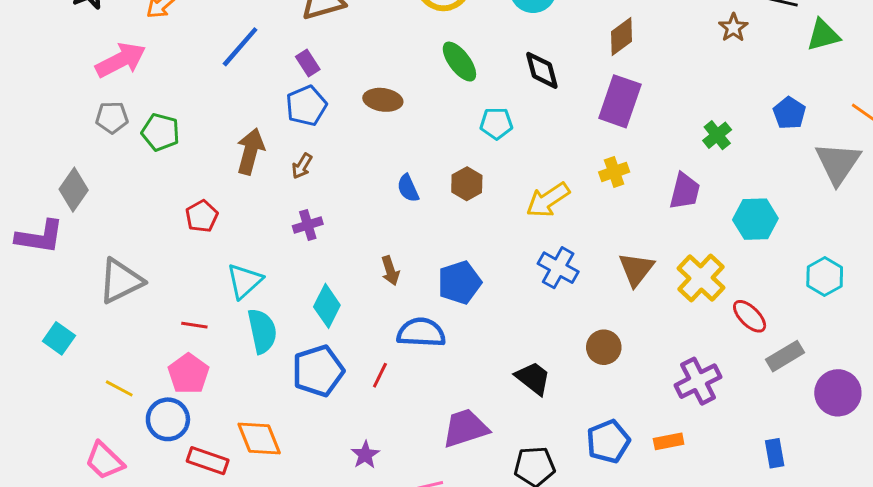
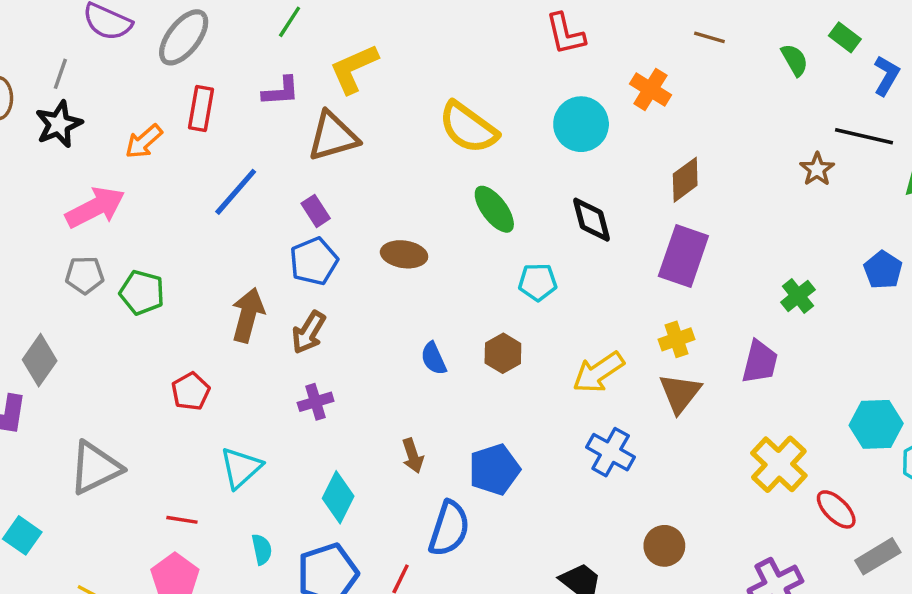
brown arrow: (302, 166) -> (309, 332), size x1.4
cyan hexagon: (755, 219) -> (876, 424), moved
brown triangle: (636, 269) -> (680, 393), moved
cyan semicircle: (262, 331) -> (262, 549), moved, size x0.6
blue semicircle: (421, 332) -> (449, 529), turned 105

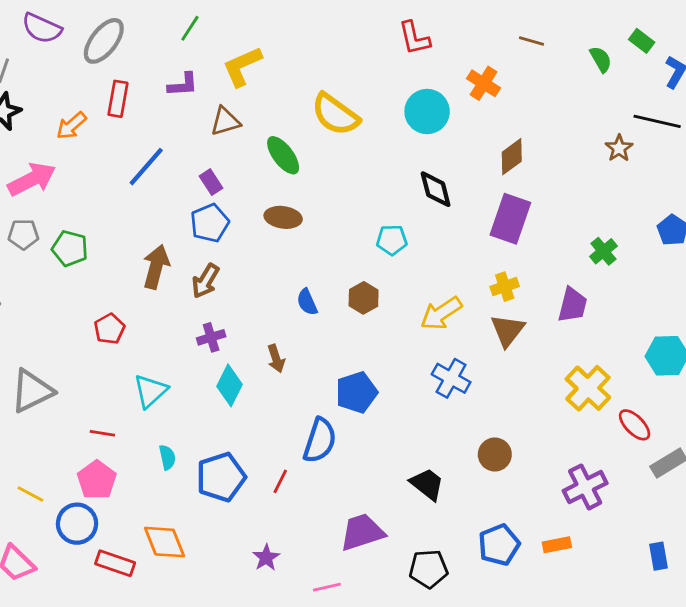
brown triangle: (333, 136) -> (225, 121), size x0.7
green ellipse: (494, 209) -> (283, 155), moved
brown arrow: (413, 456) -> (276, 359), moved
cyan diamond: (338, 497) -> (229, 385), moved

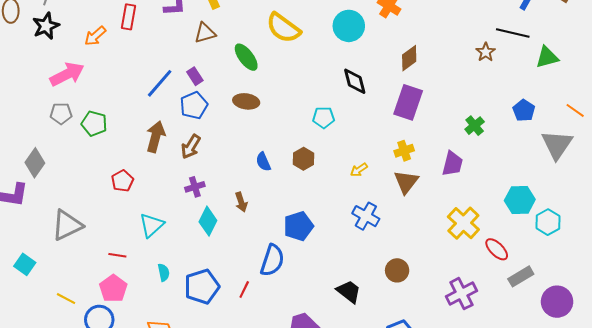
blue line: (146, 167) -> (160, 83), moved
yellow arrow: (441, 313) -> (359, 170), size x0.6

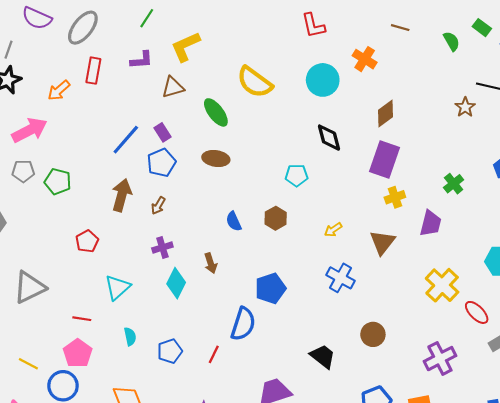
brown arrow: (191, 147) -> (158, 206), size x0.7
yellow cross: (404, 151) -> (395, 197), moved
blue pentagon: (202, 287) -> (170, 351), size x0.7

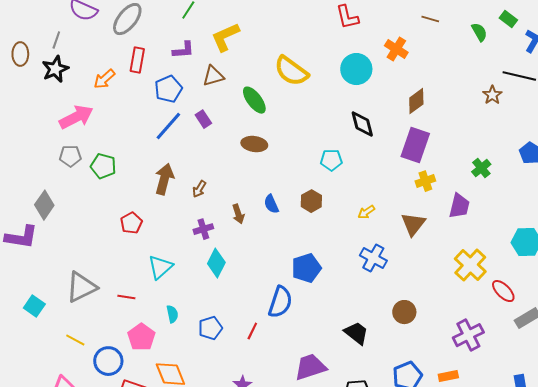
blue pentagon: (161, 163) -> (168, 89), moved
brown arrow: (211, 263) -> (238, 214), moved
gray triangle: (29, 287) -> (81, 287), moved
pink pentagon: (78, 353) -> (141, 337), moved

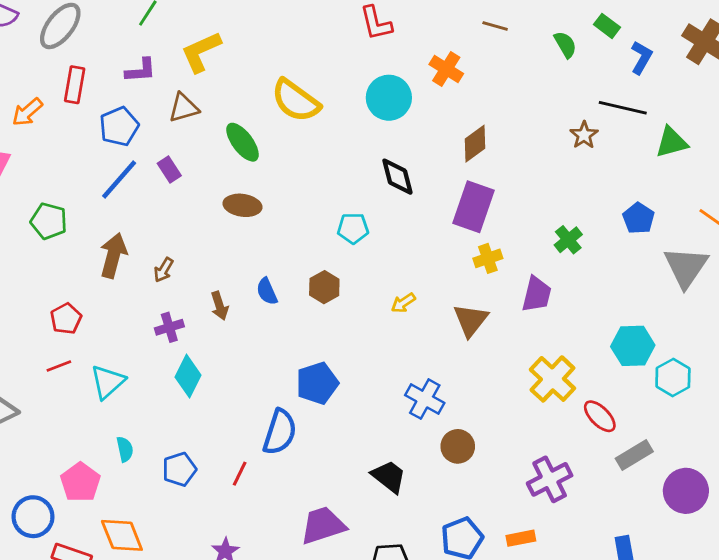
green pentagon: (103, 166) -> (49, 221), moved
blue cross: (373, 258) -> (425, 399), moved
red line: (126, 297) -> (59, 366), moved, turned -30

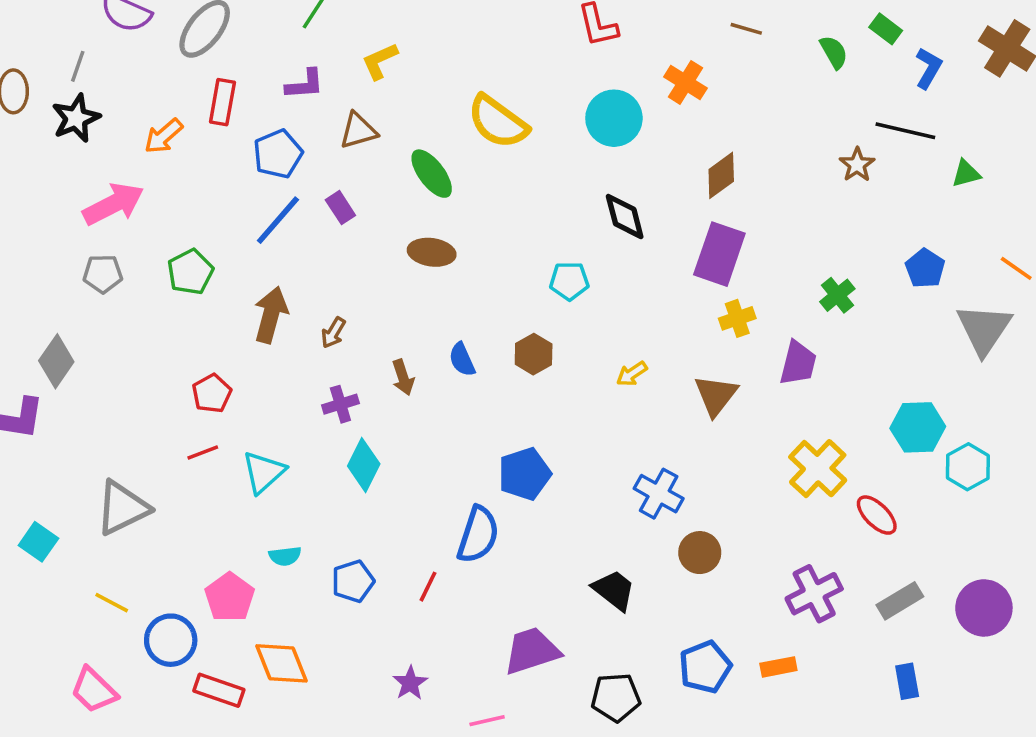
yellow L-shape: (201, 52) -> (380, 61), size x0.7
green triangle: (672, 142) -> (966, 174), size x0.7
green pentagon: (49, 221) -> (190, 272), turned 30
cyan semicircle: (125, 449) -> (285, 556), turned 95
gray rectangle: (634, 455) -> (900, 601), moved

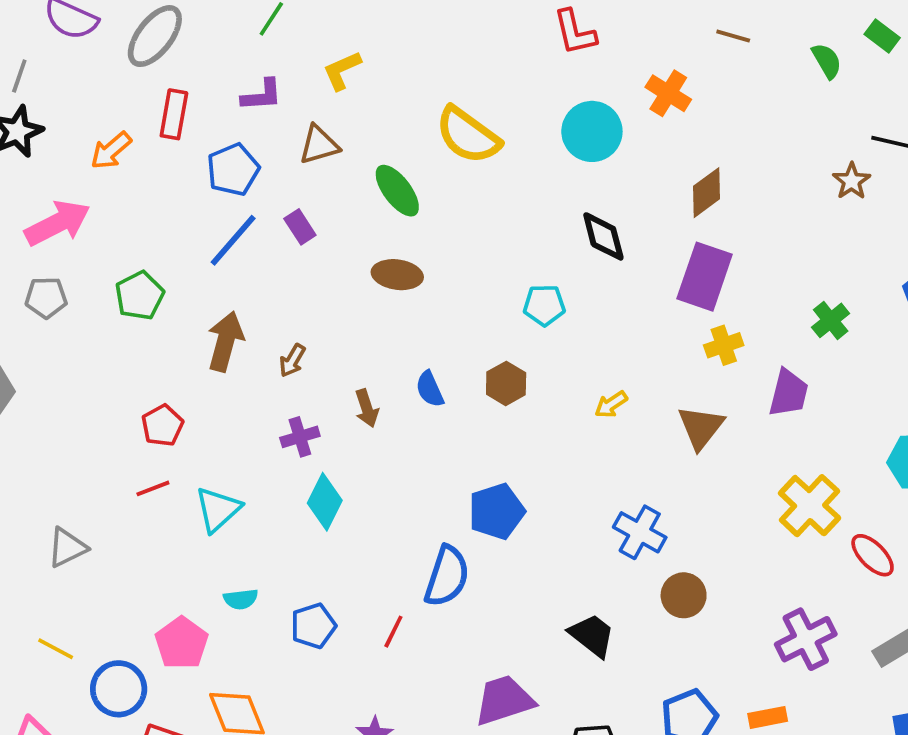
gray triangle: (122, 508) -> (67, 548), size x0.7

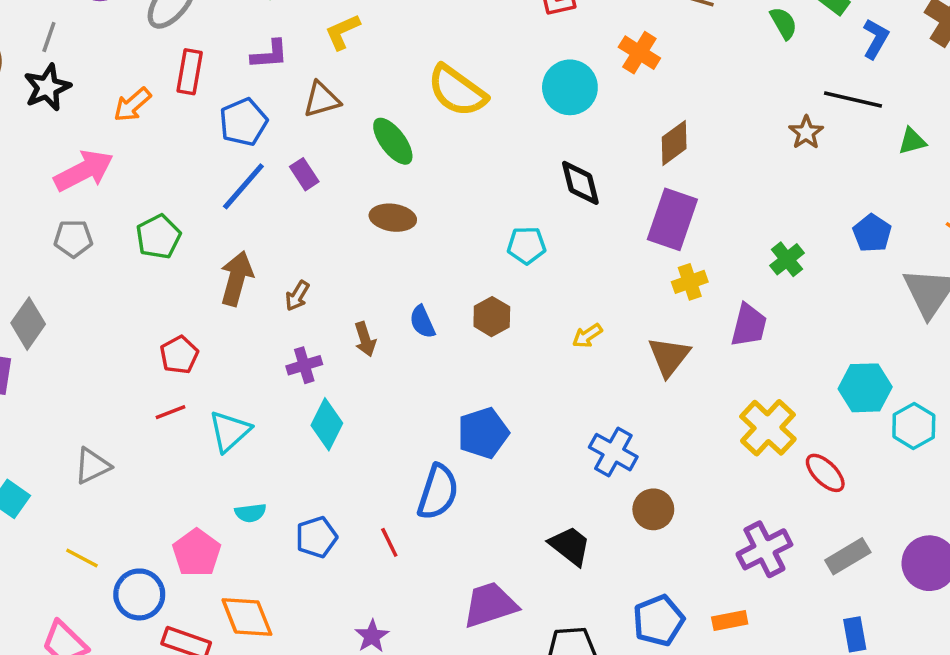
red line: (393, 632) -> (389, 542), turned -52

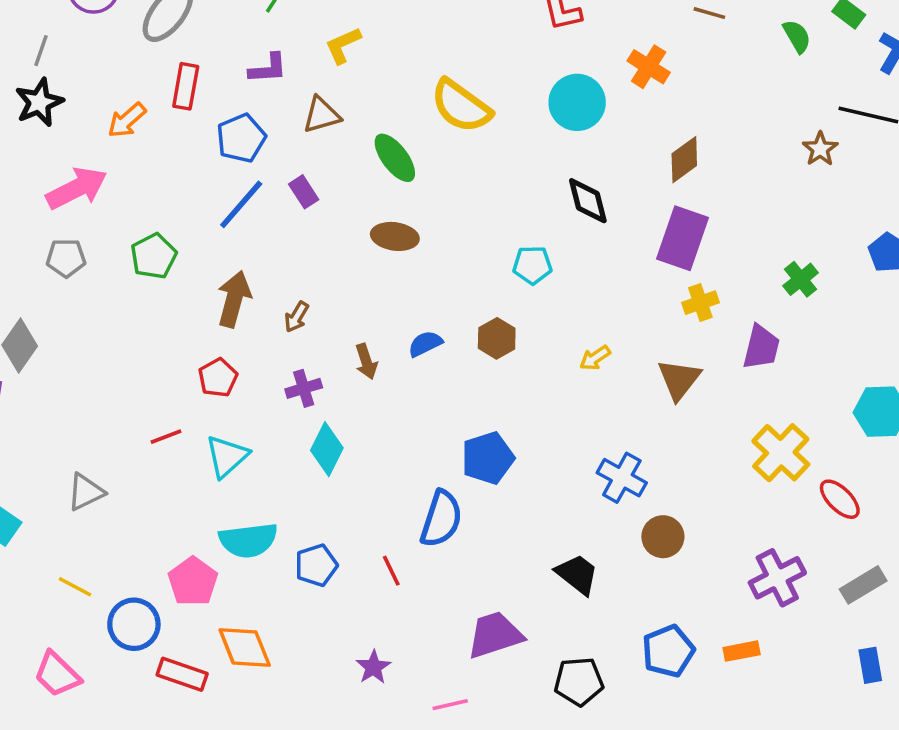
blue semicircle: (422, 322) -> (425, 344), turned 88
red pentagon: (179, 355) -> (218, 378), moved
cyan semicircle: (250, 513) -> (248, 540), size x1.8

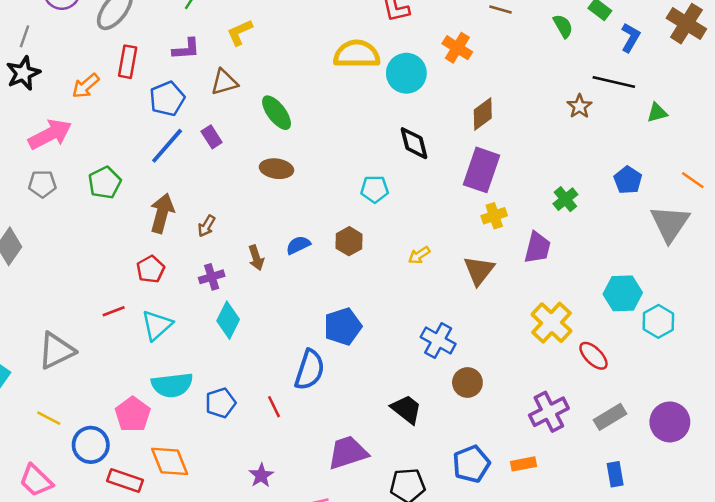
yellow semicircle: (461, 106) -> (357, 54), moved, turned 144
gray triangle: (86, 492) -> (56, 351), size x1.4

